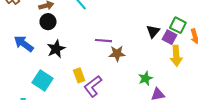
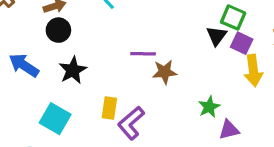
green square: (178, 25) -> (233, 17), moved
yellow rectangle: (79, 75) -> (109, 108), turned 32

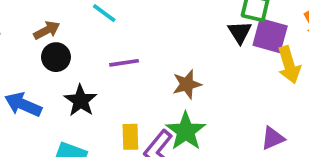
purple square: (242, 43) -> (270, 36), size x1.4
purple line: (143, 54) -> (124, 63), moved
green star: (209, 107) -> (186, 131), moved, size x1.5

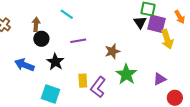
brown arrow: (47, 30) -> (36, 24), turned -56
green star: (186, 131) -> (126, 74), moved

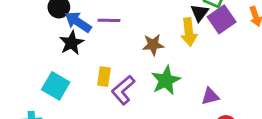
purple square: (157, 24) -> (222, 19), turned 30
yellow arrow: (167, 39) -> (189, 32), moved
blue arrow: (24, 65) -> (78, 22), moved

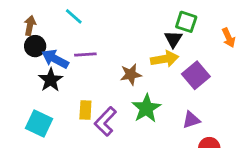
purple square: (222, 19) -> (196, 75), moved
yellow arrow: (189, 32) -> (165, 59), turned -88

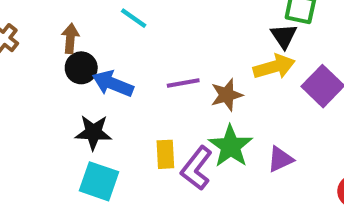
purple line: (85, 55) -> (183, 83), moved
black star: (51, 80) -> (93, 132), moved, turned -30
green star: (146, 108) -> (230, 146), moved
purple triangle: (191, 120) -> (280, 159), moved

